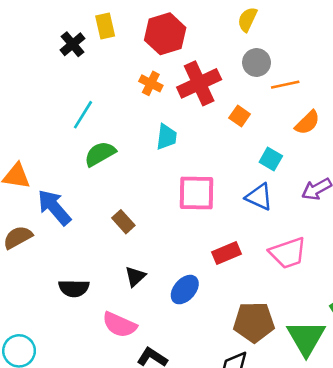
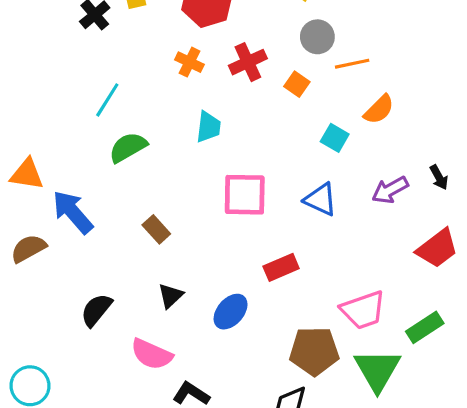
red cross: (199, 83) -> (248, 62), size x0.7
orange square: (240, 116) -> (297, 84), moved
cyan square: (271, 159) -> (335, 138), moved
pink trapezoid: (288, 253) -> (363, 310), moved
black semicircle: (74, 288) -> (96, 310), turned 128

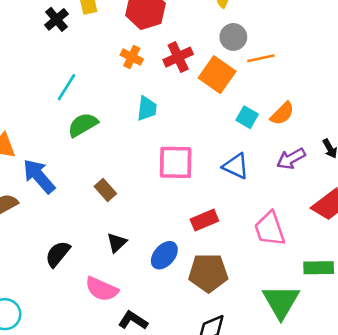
orange square: (297, 84) -> (217, 75), size x1.8
orange semicircle: (379, 109) -> (282, 113), moved
pink trapezoid: (363, 310) -> (270, 229), moved, turned 90
green rectangle: (425, 327) -> (319, 268), turned 32
brown pentagon: (314, 351) -> (208, 273), moved

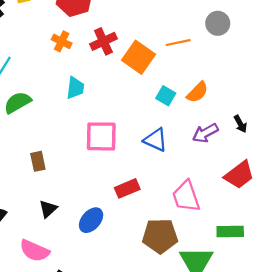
gray circle: (233, 37) -> (218, 23), moved
brown rectangle: (105, 190) -> (38, 161), turned 30
brown pentagon: (208, 273) -> (160, 236), moved

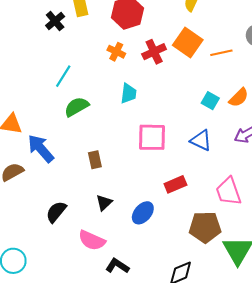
orange square: (139, 57) -> (188, 42), moved

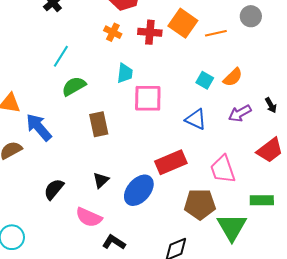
red cross: (154, 52) -> (150, 32), turned 30
pink square: (152, 137) -> (148, 98), moved
brown rectangle: (95, 160) -> (99, 124), moved, size x1.4
red rectangle: (175, 184) -> (171, 162), size x1.4
blue ellipse: (143, 213) -> (139, 190), size x1.4

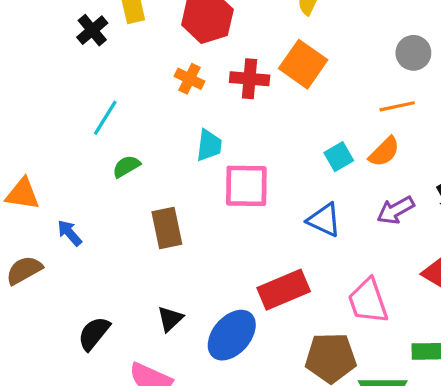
orange line: (216, 33) -> (397, 106), moved
cyan square: (205, 80) -> (339, 157), turned 30
green semicircle: (74, 86) -> (126, 166), size x0.7
blue arrow: (39, 127) -> (70, 233), size x0.6

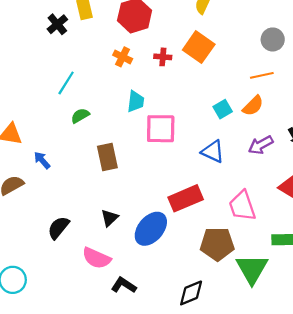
red cross: (250, 79) -> (163, 57), size x0.7

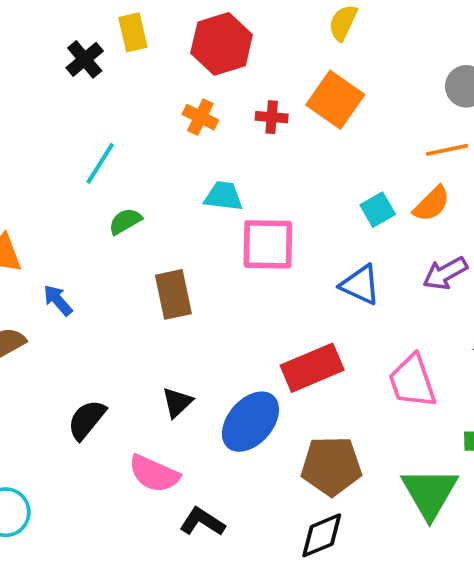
cyan trapezoid: (136, 101) -> (223, 196), turned -90
brown pentagon: (217, 244) -> (331, 466), moved

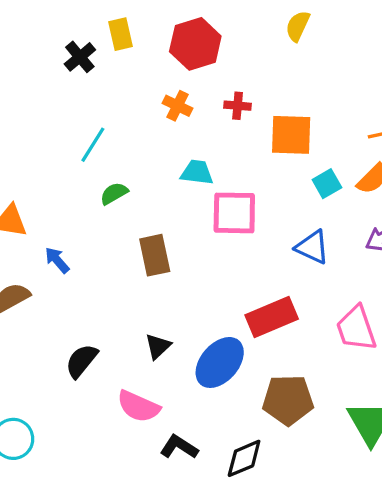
orange square: (335, 100) -> (291, 135), moved, turned -33
black diamond: (322, 535) -> (244, 458), moved

